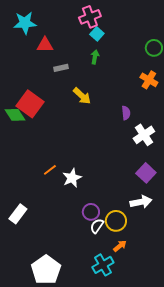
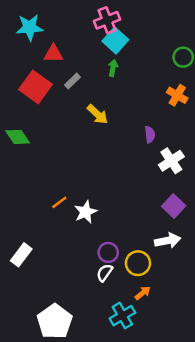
cyan square: (97, 34) -> (115, 40), size x1.5
gray rectangle: (61, 68) -> (72, 81), turned -32
red square: (30, 104) -> (36, 87), moved
white semicircle: (97, 226) -> (105, 273), moved

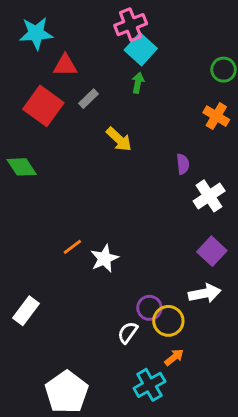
purple circle: (108, 252) -> (149, 308), moved

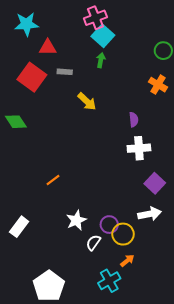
gray rectangle: (88, 99) -> (65, 72), turned 48
white cross: (209, 196) -> (139, 148), moved, turned 30
white star: (104, 258) -> (76, 220), moved

